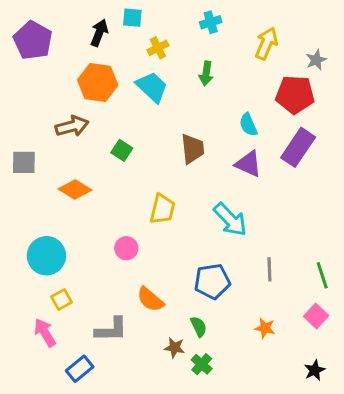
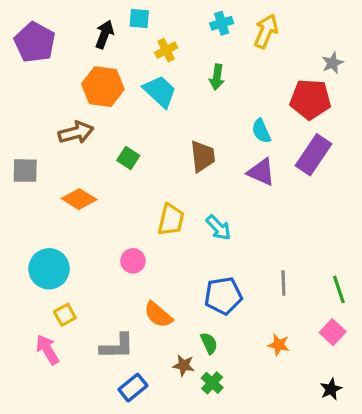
yellow arrow: (266, 43) -> (266, 31), moved
cyan arrow: (230, 220) -> (218, 228), moved, size x0.7
blue rectangle: (80, 369) -> (133, 388), moved

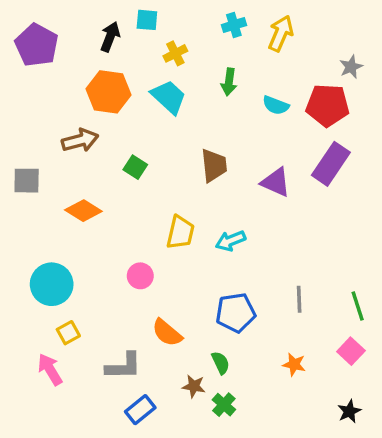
cyan semicircle: (261, 131) -> (276, 105), moved, turned -45
cyan arrow: (218, 228) -> (231, 241), turned 112

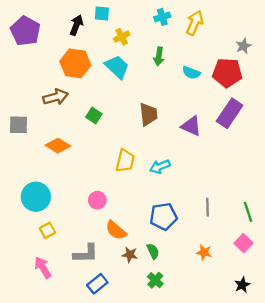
pink circle: (140, 276) -> (97, 200), moved
pink arrow: (50, 370) -> (43, 267), moved
brown star: (194, 386) -> (130, 255), moved

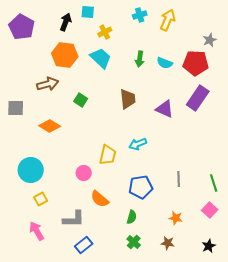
green arrow: (159, 56) -> (140, 59), moved
yellow trapezoid: (125, 161) -> (108, 155), moved
green semicircle: (153, 251) -> (132, 217), turned 40
brown star: (130, 255) -> (168, 243), moved

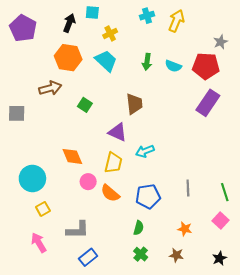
purple triangle: (165, 109) -> (118, 132), moved
orange diamond: (50, 126) -> (72, 156), moved, turned 35
orange semicircle: (100, 199) -> (110, 193), moved

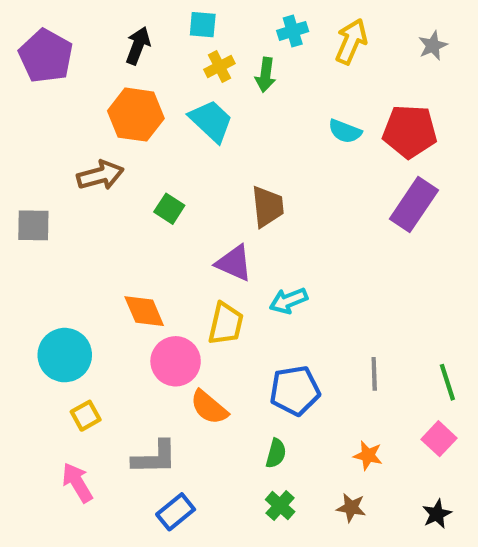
cyan square: (92, 12) -> (203, 25), moved
gray star: (221, 42) -> (433, 46), moved
green arrow: (147, 62) -> (265, 75), moved
pink circle: (88, 182) -> (176, 361), size x1.5
orange semicircle: (110, 193) -> (209, 407), moved

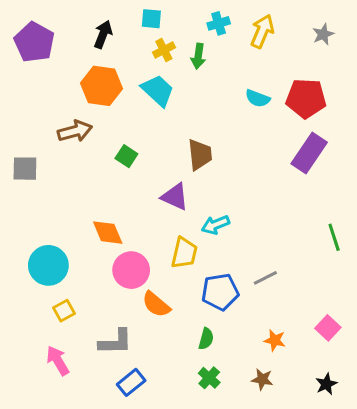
yellow trapezoid: (226, 324) -> (184, 253), moved
gray line: (374, 374) -> (265, 278), moved, turned 65
green line: (447, 382) -> (334, 237), moved

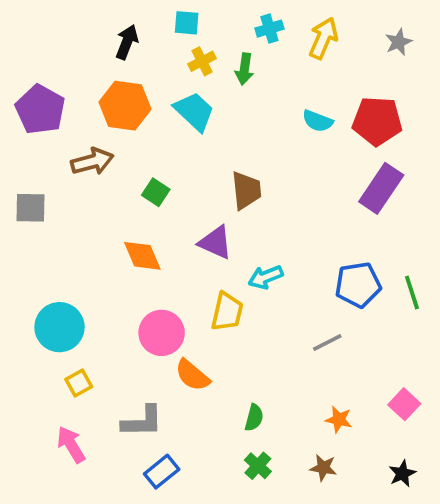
purple pentagon: (34, 42) -> (40, 109), moved
orange diamond: (108, 233) -> (142, 256), moved
blue pentagon: (220, 292) -> (358, 285), moved

